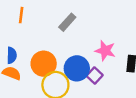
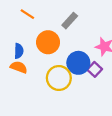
orange line: (21, 15) -> (27, 14), turned -64
orange circle: (44, 64) -> (48, 42), moved

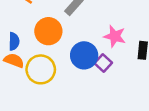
yellow circle: (59, 78) -> (41, 69), moved

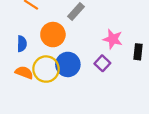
blue circle: (84, 55) -> (68, 64), moved
orange semicircle: (14, 61) -> (24, 72), moved

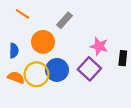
purple square: (102, 63) -> (89, 69), size x1.5

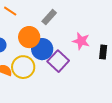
purple square: (89, 69) -> (58, 61), moved
blue circle: (57, 70) -> (42, 49), moved

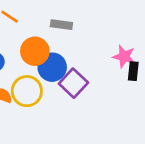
gray rectangle: (49, 17) -> (61, 25), turned 56
pink star: (81, 41) -> (124, 57), moved

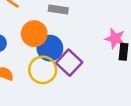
yellow circle: (27, 91) -> (43, 70), moved

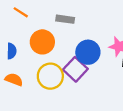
blue circle: (50, 48) -> (88, 52), moved

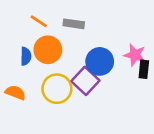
orange line: (21, 12) -> (39, 21), moved
blue semicircle: (12, 51) -> (26, 56), moved

